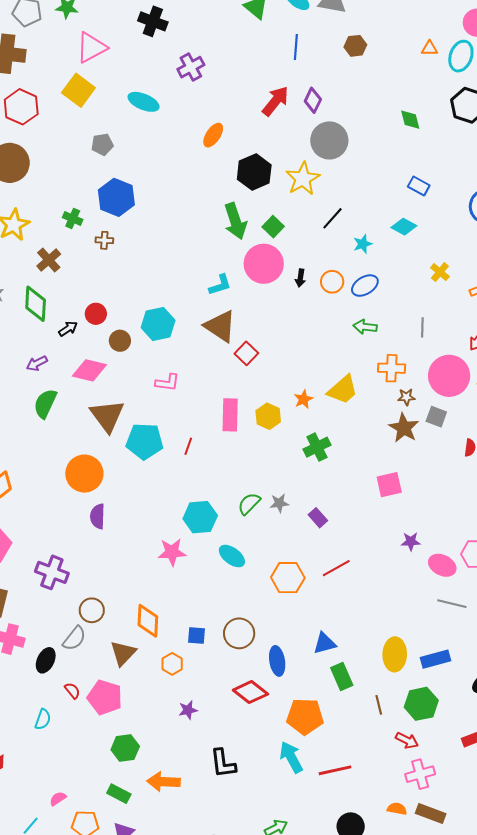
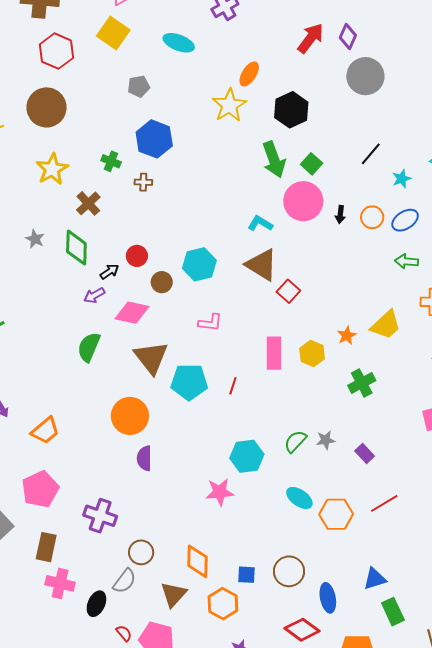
yellow star: (303, 179) -> (229, 105), moved
cyan L-shape: (220, 285) -> (260, 224), turned -130
purple arrow: (37, 363) -> (94, 295), moved
cyan ellipse: (232, 556) -> (299, 498), moved
orange hexagon: (172, 664) -> (223, 604), size x1.4

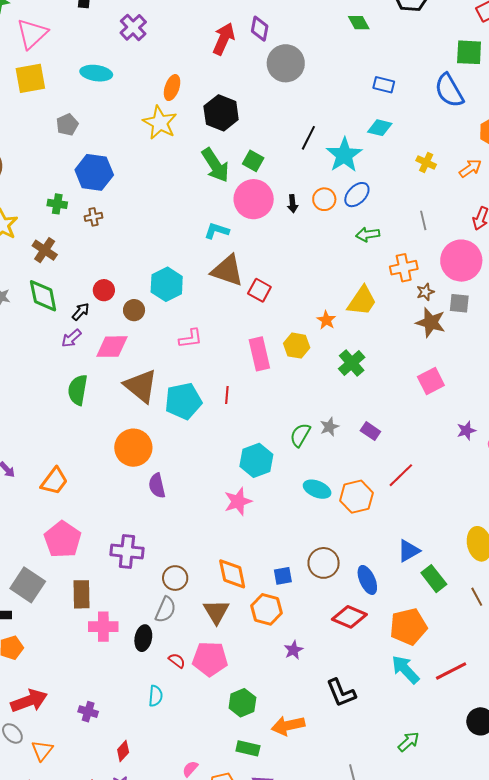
yellow square: (113, 33) -> (30, 78), turned -32
cyan star: (402, 179) -> (344, 155), size x1.8

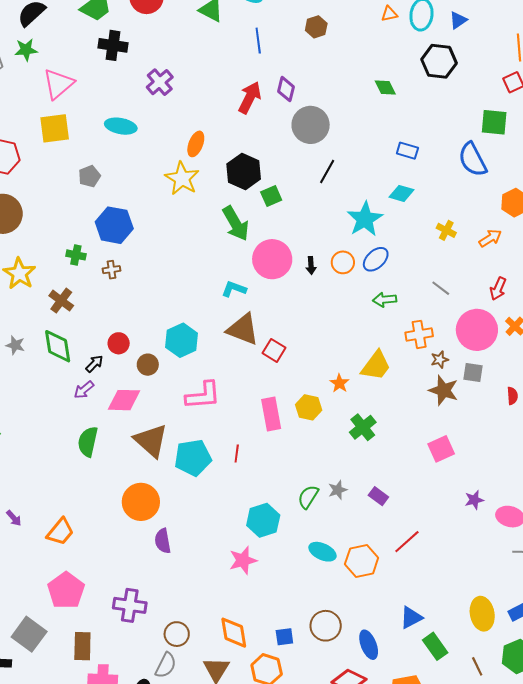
black line: (308, 138) -> (327, 172), moved
green square: (253, 161) -> (271, 196), moved, turned 35
gray line: (423, 220) -> (441, 288), turned -42
pink L-shape: (191, 338) -> (203, 395), size x1.5

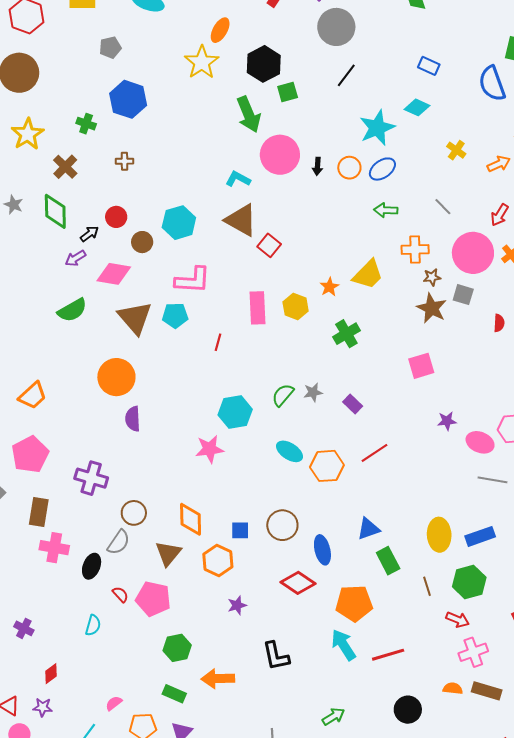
brown cross: (111, 270) -> (125, 161), moved
green semicircle: (88, 442) -> (72, 310), turned -140
cyan pentagon: (193, 458) -> (175, 315), moved, size x0.7

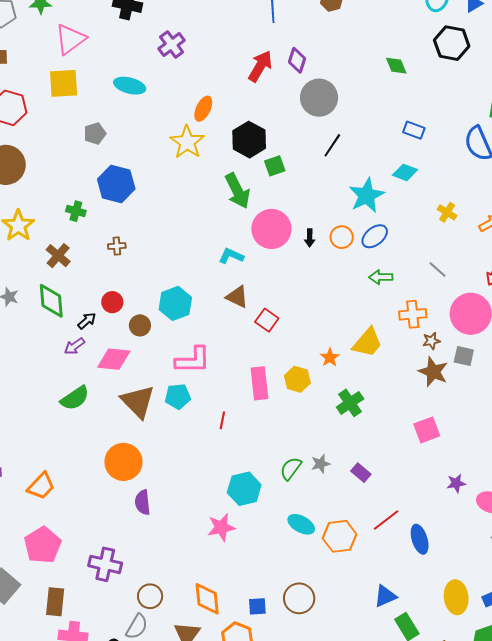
brown triangle: (241, 220) -> (237, 297), size x0.7
blue ellipse: (322, 550) -> (420, 539), moved

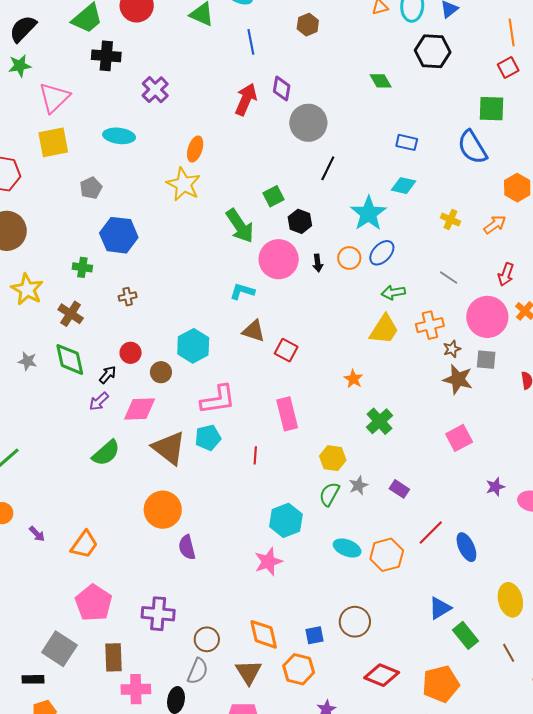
black hexagon: (249, 140) -> (300, 221), moved, size x0.7
yellow trapezoid: (367, 342) -> (384, 329), moved
yellow hexagon: (297, 379) -> (333, 458), moved

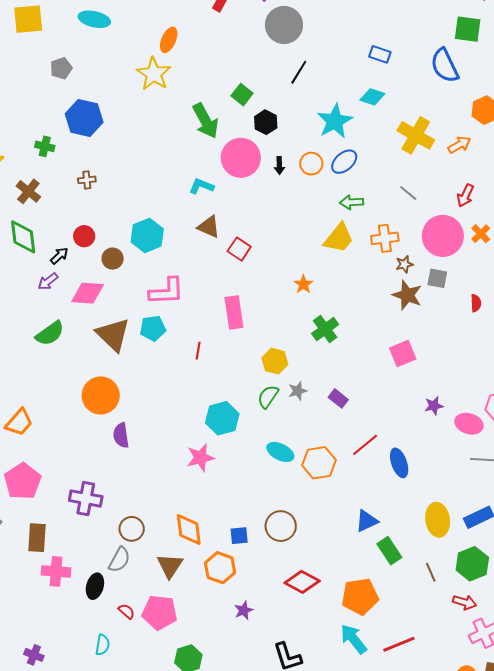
green square: (274, 196) -> (242, 95), turned -30
yellow cross: (450, 220) -> (416, 135), size x1.8

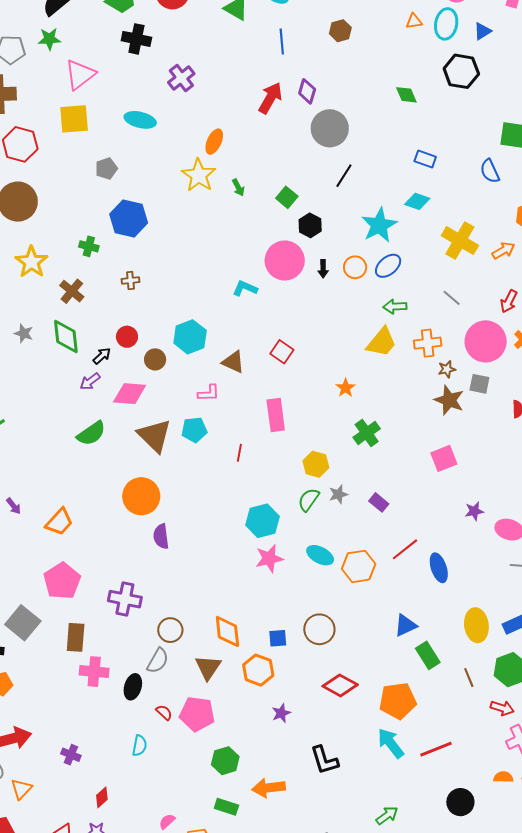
blue semicircle: (445, 66) -> (490, 171), size x0.7
green arrow: (206, 121) -> (238, 188), moved, size x0.5
brown triangle: (209, 227) -> (233, 362), moved
pink L-shape: (167, 291) -> (209, 393), size x0.6
pink star: (201, 458) -> (269, 558), moved

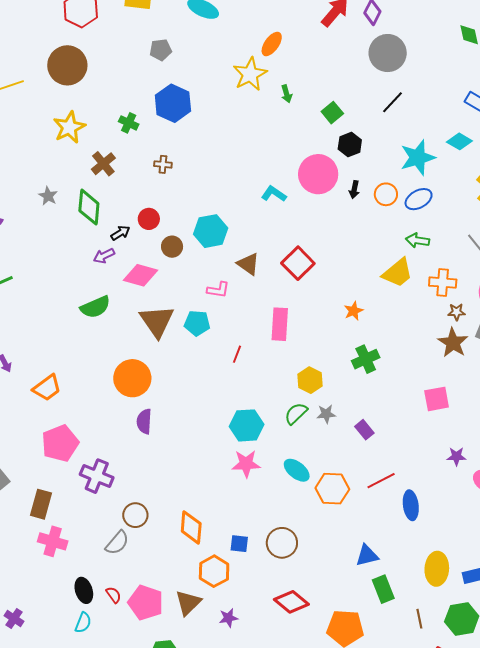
red square: (282, 352) -> (298, 263), size x1.4
pink pentagon: (62, 581) -> (60, 443), moved
brown triangle: (208, 667) -> (188, 603), moved
black ellipse: (133, 687) -> (84, 590), moved, turned -45

